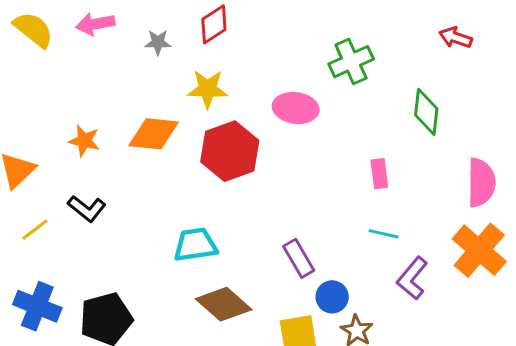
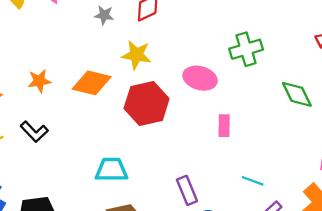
green diamond: (426, 112) -> (297, 94), turned -40
orange star: (84, 141) -> (39, 81), turned -30
pink rectangle: (379, 174) -> (224, 126), moved

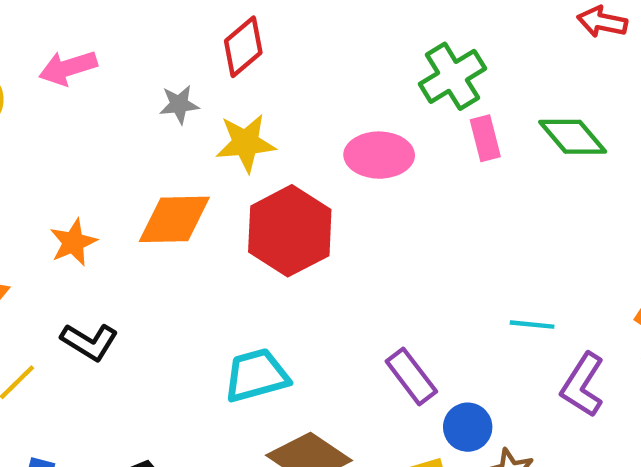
gray star: (104, 15) -> (179, 104), moved
pink rectangle: (224, 126) -> (485, 138), moved

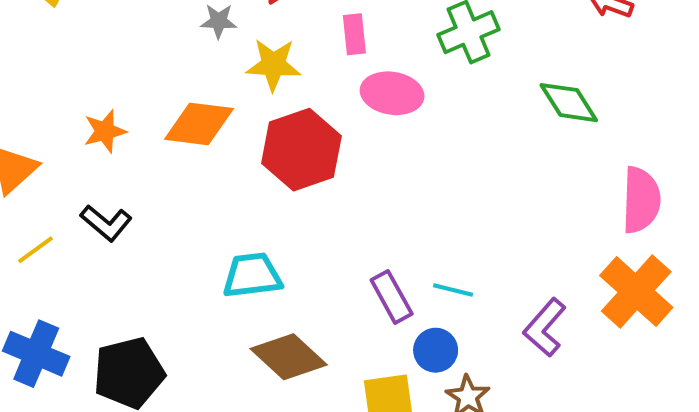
pink rectangle: (485, 138) -> (354, 34), moved
cyan line: (532, 325) -> (453, 290), moved

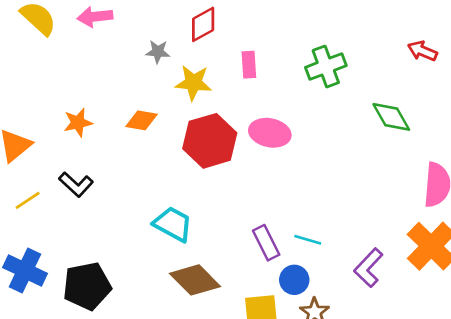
pink ellipse: (392, 93) -> (270, 133), moved
orange diamond: (199, 124) -> (141, 120), size x0.7
cyan trapezoid: (252, 275) -> (173, 224), turned 33

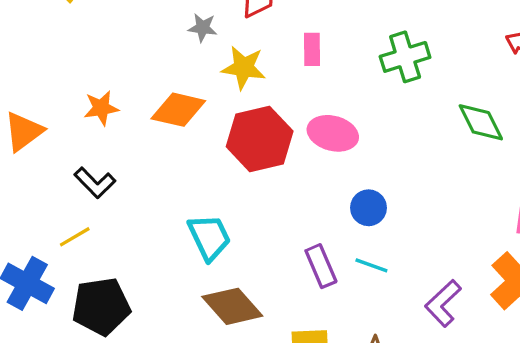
orange diamond: (141, 120) -> (178, 110), size x1.4
yellow line: (28, 200) -> (75, 237), moved
cyan trapezoid: (173, 224) -> (209, 237), turned 33
blue circle: (294, 280) -> (369, 208), moved

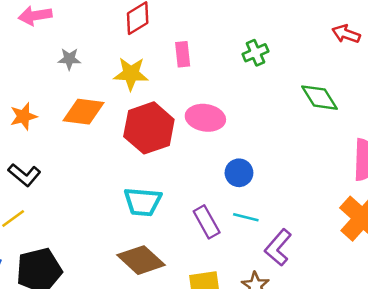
gray star: (203, 28) -> (69, 59), moved
green cross: (405, 57) -> (255, 53), size x0.7
cyan trapezoid: (209, 237) -> (143, 202), moved, turned 126
purple L-shape: (443, 303) -> (278, 248), moved

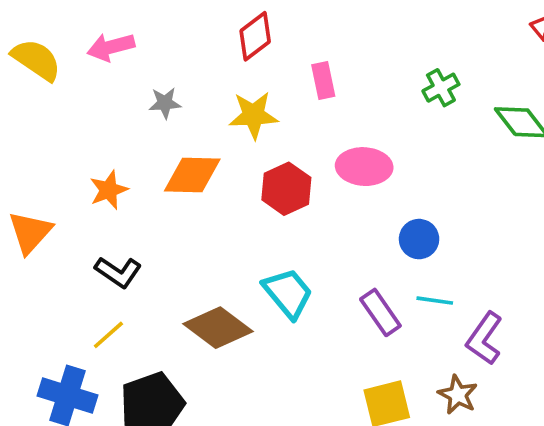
green cross: (255, 53) -> (441, 88), moved
red hexagon: (149, 128) -> (286, 189), size x0.7
cyan trapezoid: (143, 202) -> (288, 293), turned -129
brown diamond: (141, 260) -> (218, 328), moved

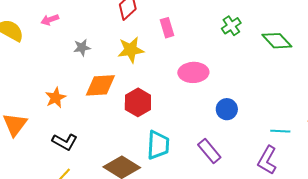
pink arrow: (111, 47) -> (50, 20), size x0.7
red hexagon: (286, 189) -> (138, 102), moved
cyan trapezoid: (288, 293) -> (158, 145), turned 48
cyan line: (435, 301) -> (280, 131), moved

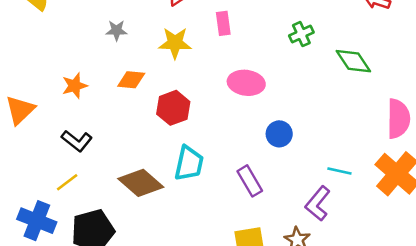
orange diamond: (100, 85) -> (131, 80), size x0.7

